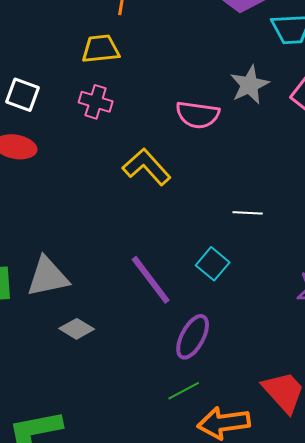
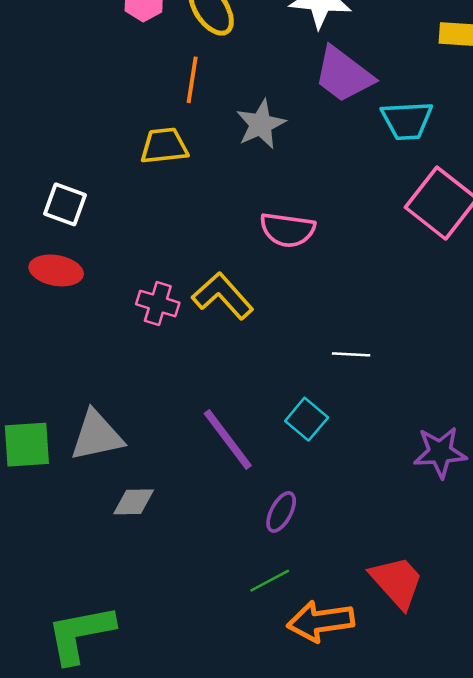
gray star: (250, 85) -> (261, 124), moved
pink cross: (96, 102) -> (158, 304), moved
gray diamond: (77, 329) -> (134, 502), turned -32
purple ellipse: (193, 337) -> (281, 512), size x0.7

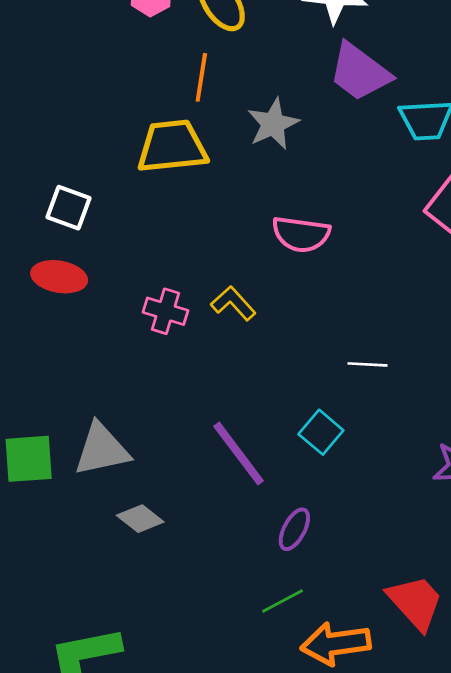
yellow trapezoid: (164, 146) -> (172, 146), size x1.4
yellow L-shape: (223, 296) -> (233, 303), size x0.7
gray diamond: (134, 502) -> (140, 519), turned 39

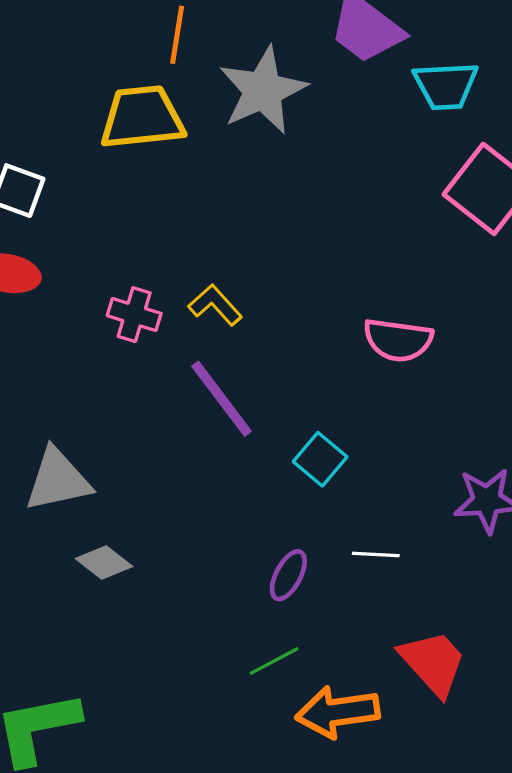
gray star: (273, 124) -> (263, 90), size x1.4
pink semicircle: (301, 234) -> (398, 340), moved
white line: (368, 364) -> (376, 555), moved
purple line: (239, 454) -> (222, 399), moved

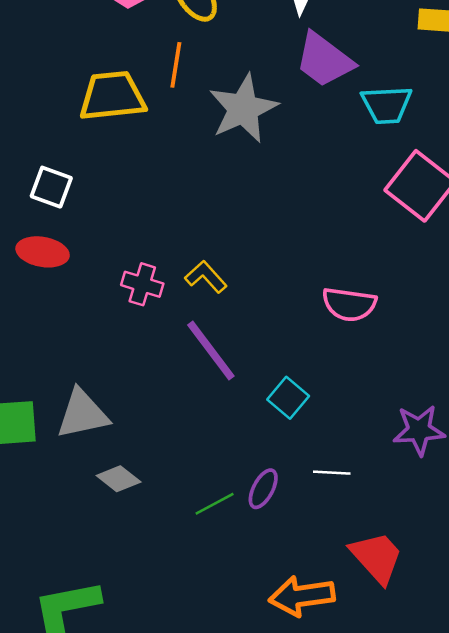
yellow trapezoid: (142, 117) -> (112, 96), moved
green line: (274, 661) -> (215, 504), moved

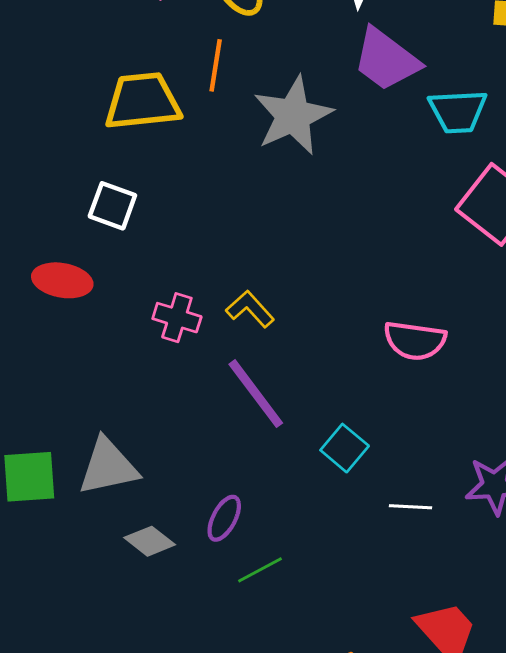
white square: (51, 187) -> (112, 206), moved
white line: (332, 473) -> (411, 507), moved
purple ellipse: (263, 489) -> (224, 518), moved

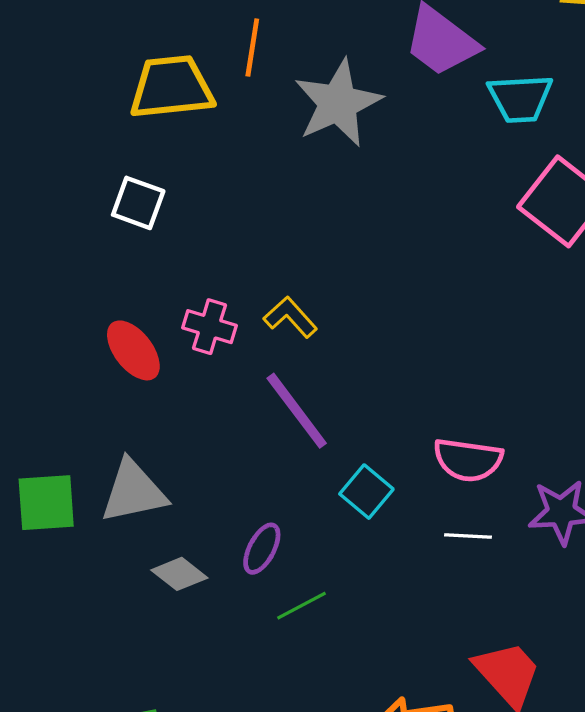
red ellipse: (62, 280) -> (133, 350), moved, turned 42
pink semicircle: (415, 341) -> (468, 460), moved
cyan square: (345, 448) -> (366, 492), moved

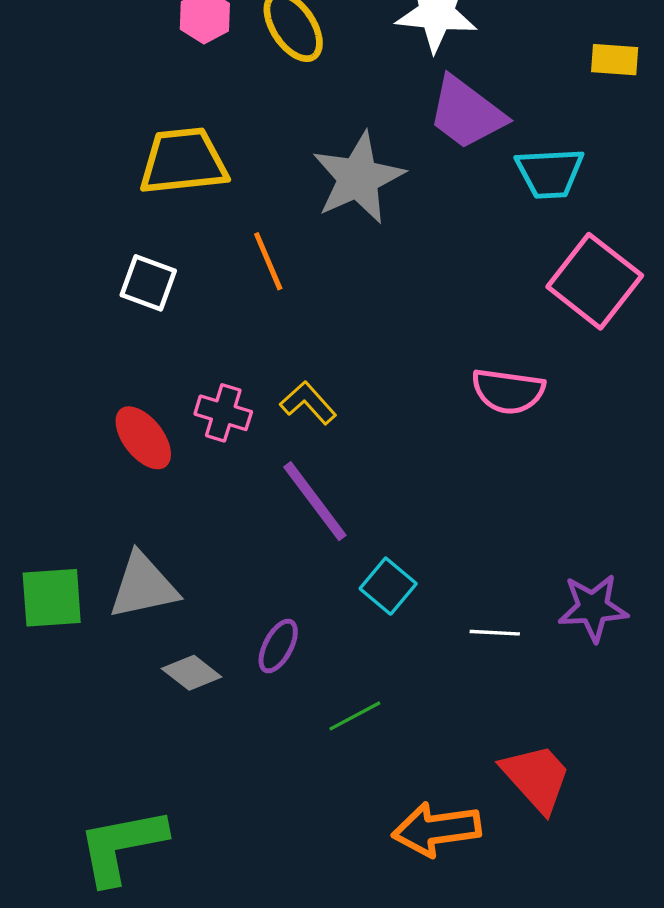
orange line: (252, 48) -> (268, 261), moved, turned -32
pink semicircle: (468, 460) -> (508, 391), moved
green line: (301, 606) -> (355, 716), moved

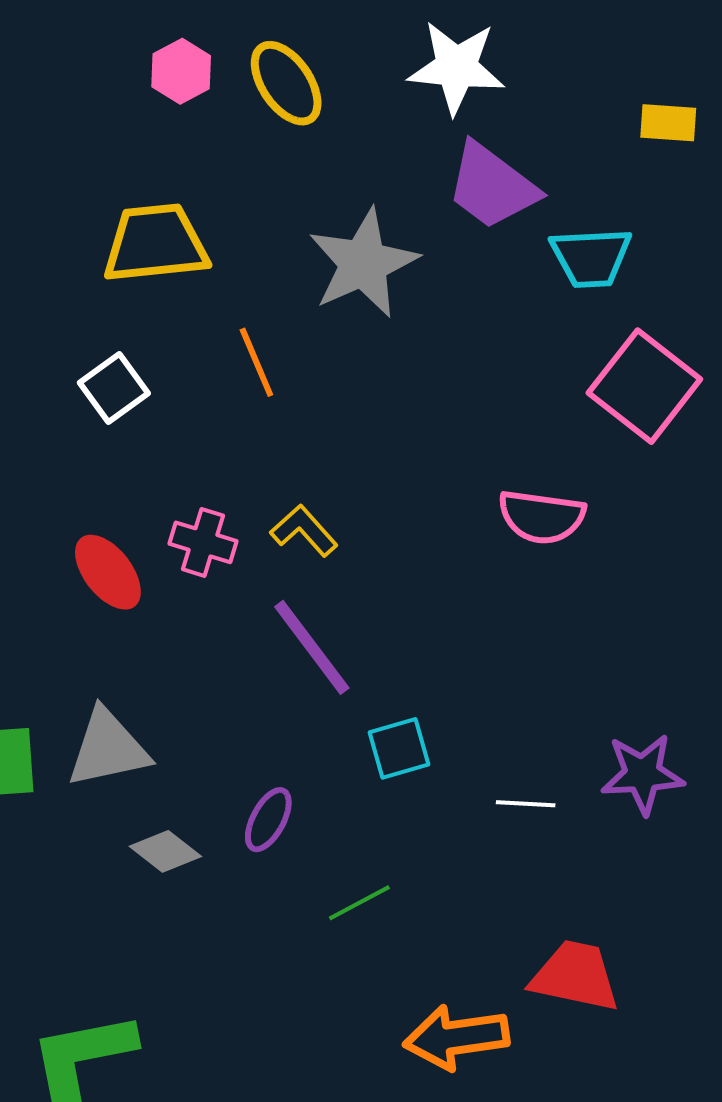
white square: (148, 283) -> (114, 388), turned 34
cyan square: (388, 586) -> (399, 748), turned 34
red trapezoid: (536, 778) -> (575, 976), turned -36

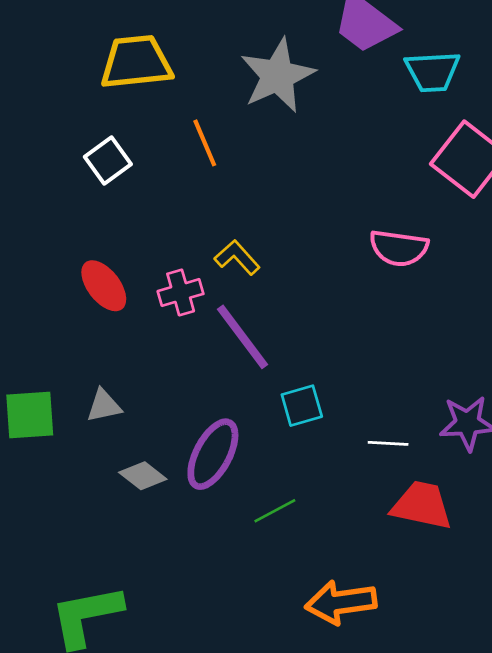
pink cross: (203, 542) -> (181, 292), moved, turned -33
gray triangle: (108, 748) -> (104, 406), size x0.6
purple ellipse: (268, 820) -> (213, 454), size x1.6
red trapezoid: (575, 976) -> (422, 505), moved

